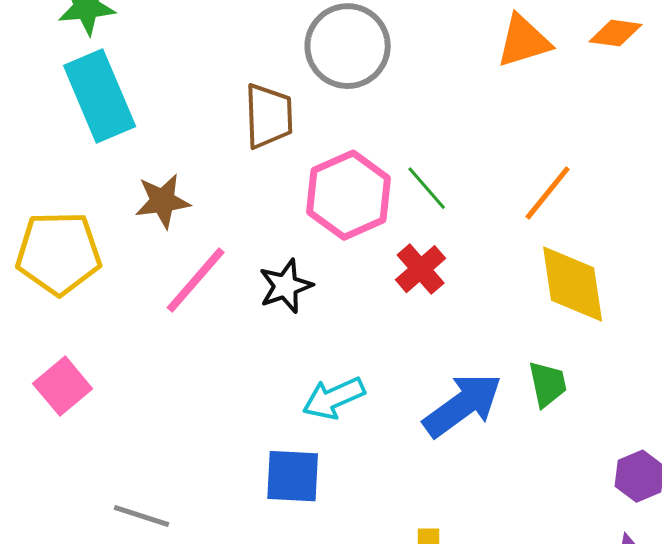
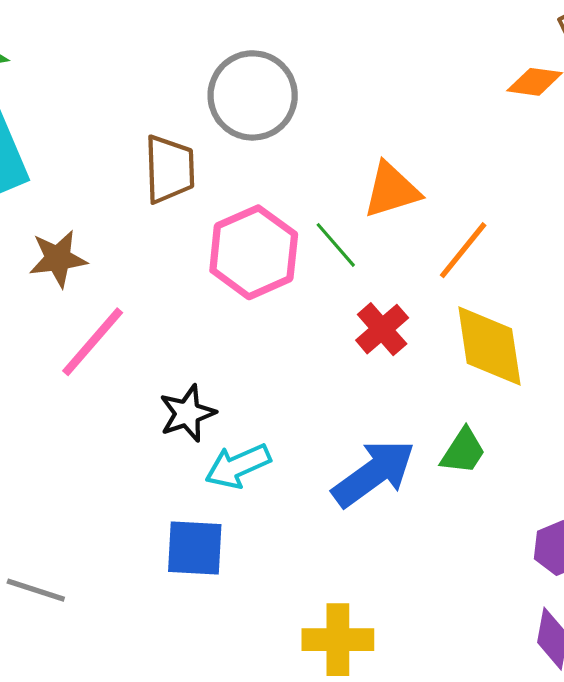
orange triangle: (524, 41) -> (392, 190), moved
red cross: (421, 269) -> (382, 329), moved
black star: (286, 286) -> (187, 413), moved
green trapezoid: (548, 384) -> (463, 451), turned 45

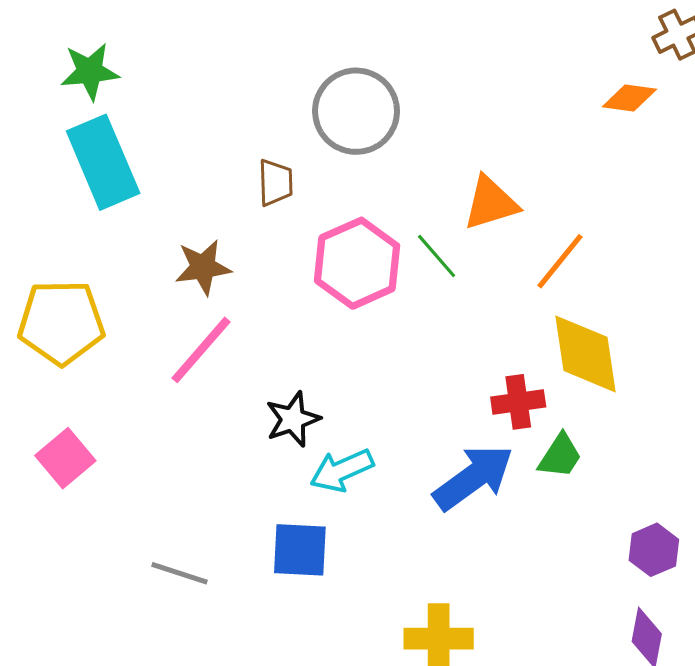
brown trapezoid: (169, 169) -> (275, 183), size x0.7
brown star: (58, 259) -> (203, 267), moved
red cross: (382, 329) -> (518, 402), moved, turned 33
gray line: (36, 590) -> (180, 573), moved

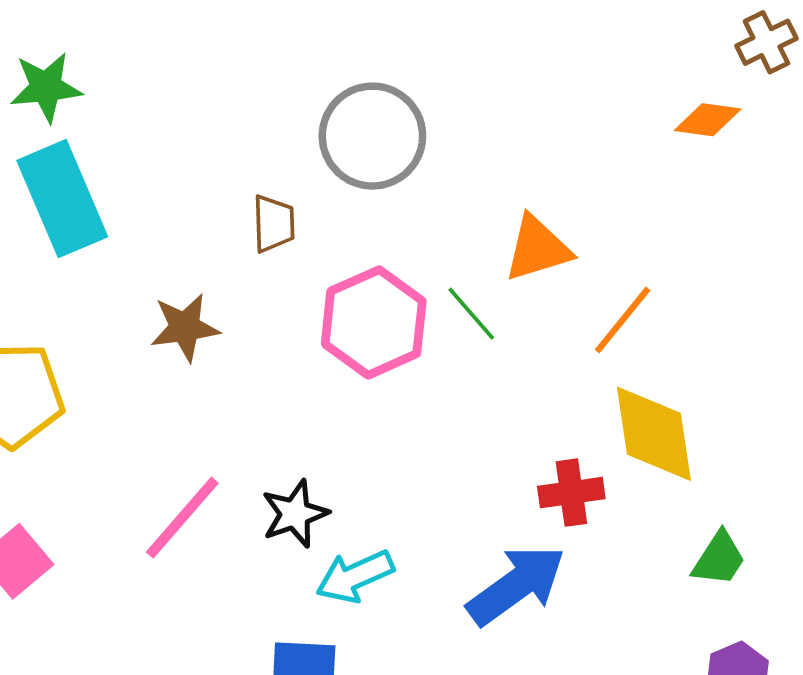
pink line: (201, 350) -> (182, 518), moved
green trapezoid: (560, 456) -> (719, 559), moved

